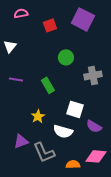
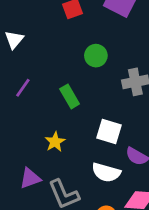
purple line: (16, 79) -> (23, 88), turned -64
white semicircle: (63, 131) -> (106, 172), moved

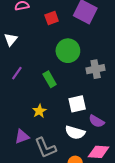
green circle: (96, 56) -> (68, 51), size x1.5
white square: (109, 132) -> (77, 104), turned -30

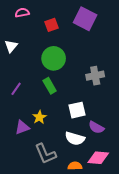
green circle: (68, 51) -> (54, 58), moved
purple line: (17, 73) -> (16, 89), moved
purple triangle: (22, 137) -> (22, 127), moved

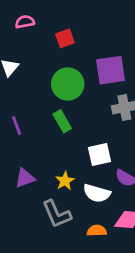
purple square: (85, 19) -> (111, 70), moved, turned -35
purple line: (16, 89) -> (17, 125), turned -56
yellow star: (39, 117) -> (65, 181), moved

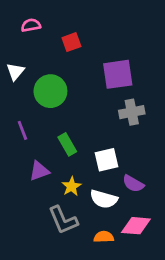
green circle: (68, 84) -> (50, 91), moved
green rectangle: (62, 121) -> (67, 144), moved
purple triangle: (25, 178) -> (39, 171), moved

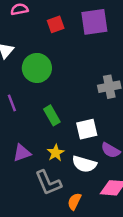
purple square: (118, 74) -> (94, 22), moved
purple triangle: (39, 171) -> (22, 153), moved
orange semicircle: (104, 237) -> (74, 201), moved, turned -63

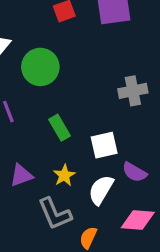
white semicircle: (84, 164) -> (101, 190), turned 105

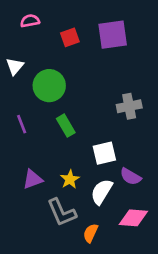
green rectangle: (60, 128) -> (66, 126), moved

